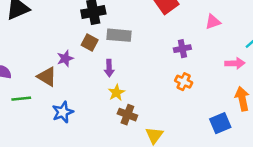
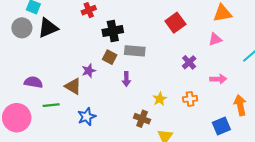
purple cross: (182, 49) -> (189, 62), turned -32
pink arrow: (235, 63) -> (218, 79), moved
orange cross: (184, 82) -> (190, 99), moved, turned -32
yellow star: (116, 93) -> (160, 99), moved

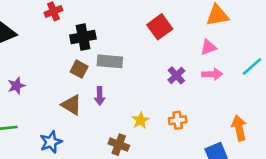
purple star: (89, 71) -> (16, 86), moved
pink arrow: (218, 79) -> (212, 74), moved
brown triangle: (73, 86) -> (71, 105), moved

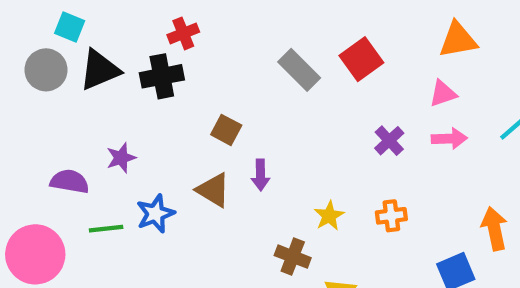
black cross: (83, 37) -> (162, 76), moved
gray rectangle: (110, 61) -> (299, 70), moved, turned 40
blue star: (51, 142) -> (155, 214), moved

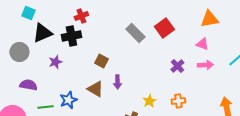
gray circle: (46, 70) -> (19, 52), moved
pink triangle: (443, 93) -> (202, 44), turned 40
purple star: (121, 158) -> (55, 62), moved

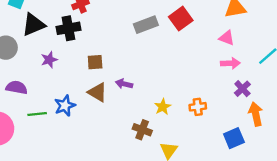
gray rectangle: (135, 33) -> (146, 25), turned -66
brown square: (101, 61) -> (95, 62), moved, turned -32
purple cross: (177, 66) -> (242, 89), moved
purple arrow: (117, 82) -> (124, 84), turned 104

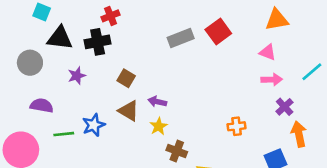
black triangle: (33, 25) -> (60, 38), turned 30
brown square: (95, 62) -> (126, 78), turned 35
yellow star: (163, 107) -> (159, 126), moved

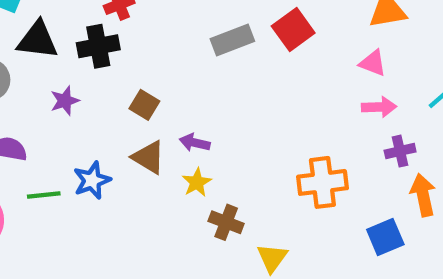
purple cross: (285, 107) -> (400, 151), turned 30
orange cross: (237, 126) -> (322, 182), size x1.6

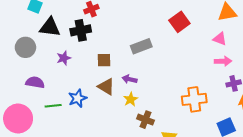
gray rectangle: (232, 40) -> (141, 46), moved
brown square: (144, 105) -> (104, 60), turned -32

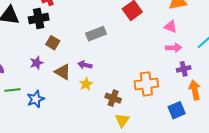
purple star: (64, 58) -> (37, 63), moved
brown square: (104, 60) -> (53, 43), moved, turned 32
blue star: (78, 98) -> (36, 99), moved
brown cross: (145, 120) -> (113, 98), moved

